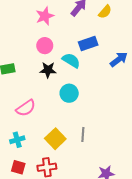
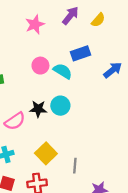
pink circle: (45, 46) -> (40, 66), moved
black star: (48, 70) -> (38, 109), moved
gray line: (83, 134) -> (75, 166), moved

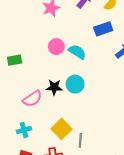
blue rectangle: (80, 53) -> (103, 29), moved
gray line: (75, 166) -> (80, 140), moved

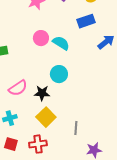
black star: (54, 87) -> (42, 93), moved
gray line: (80, 140) -> (76, 128), moved

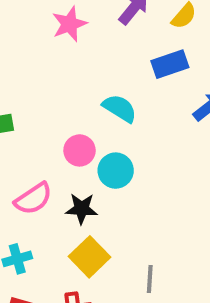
pink circle: (41, 38) -> (80, 150), moved

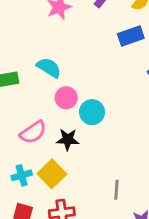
cyan semicircle: (120, 108) -> (49, 68), moved
yellow square: (90, 257) -> (52, 174), moved

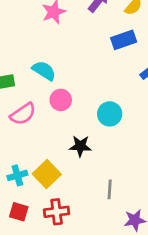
cyan circle: (92, 112) -> (110, 114), moved
pink semicircle: (33, 132) -> (23, 114), moved
black star: (68, 139) -> (80, 146), moved

